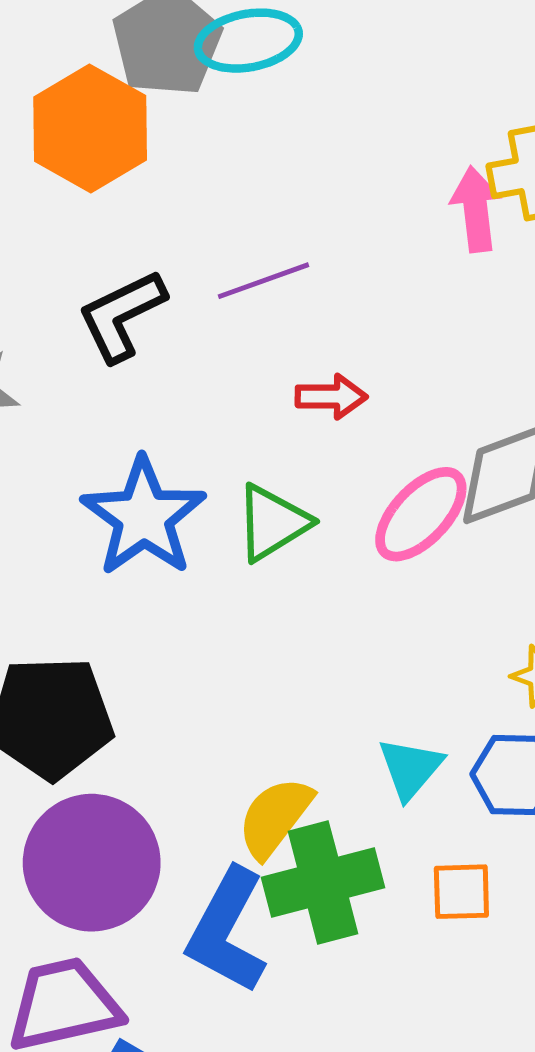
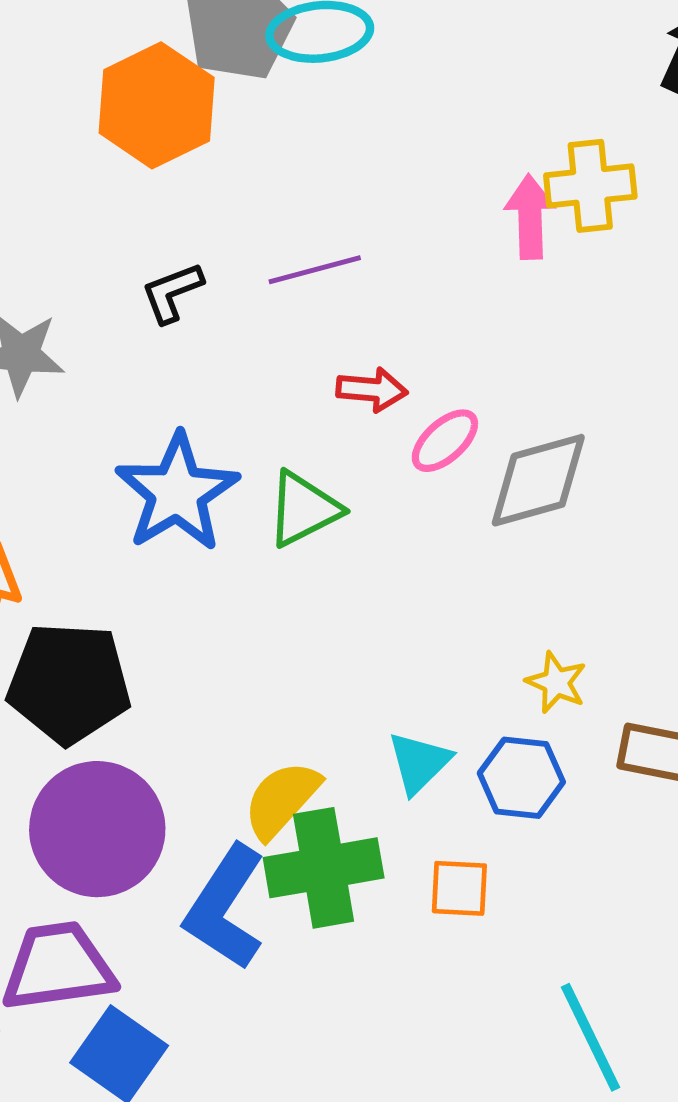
black L-shape: (122, 316) -> (172, 292), size x0.7
pink ellipse: (421, 514) -> (445, 441), moved, size x0.7

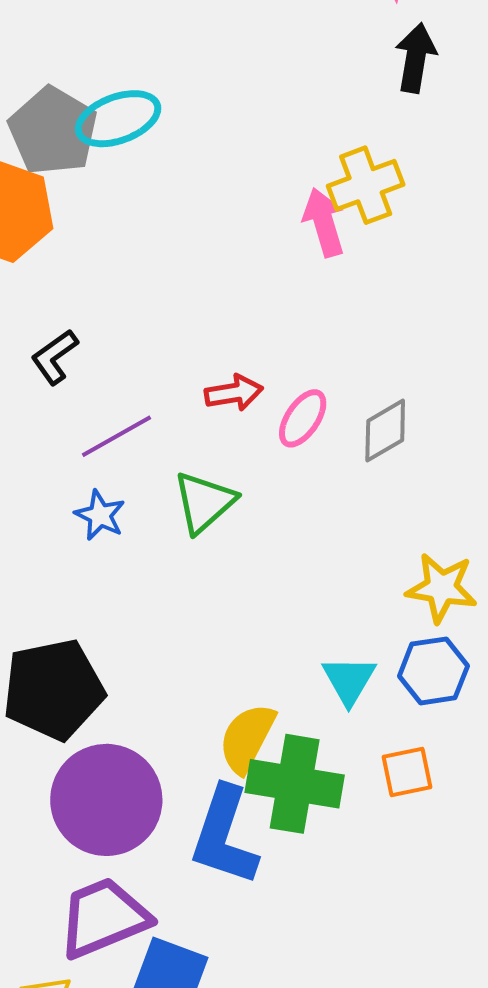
purple line: (315, 270) -> (117, 436), moved
gray diamond: (538, 480) -> (385, 430), size x0.7
blue star: (177, 492) -> (100, 515), size x0.5
yellow star: (556, 682) -> (442, 588), size x1.4
green cross: (324, 868) -> (295, 784), turned 34

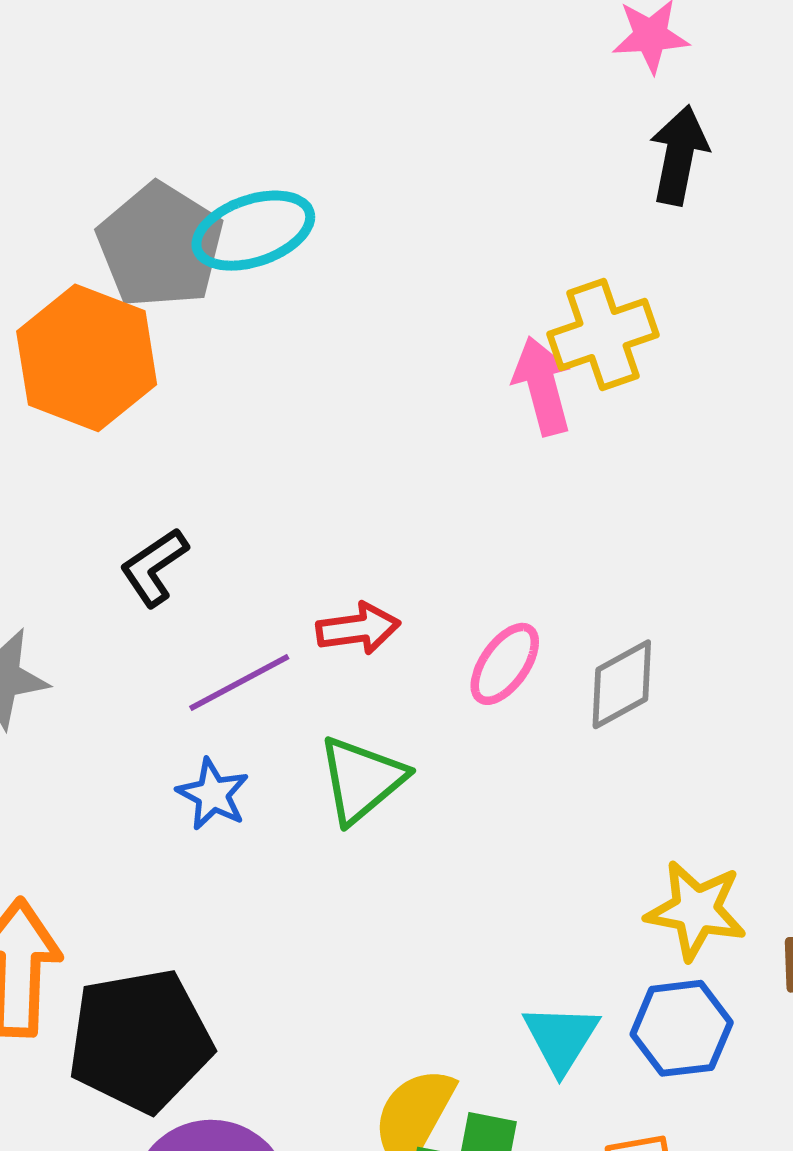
red arrow: (234, 393) -> (358, 629), moved

